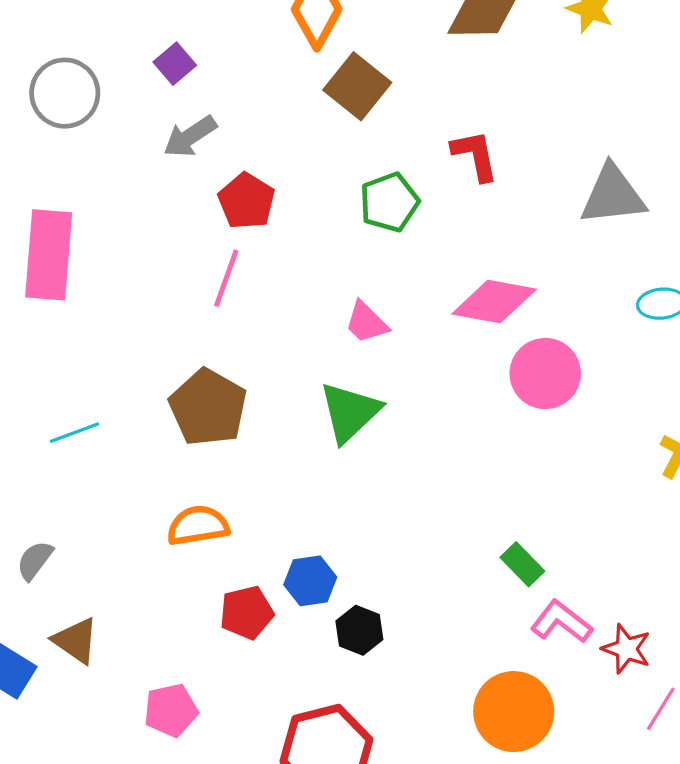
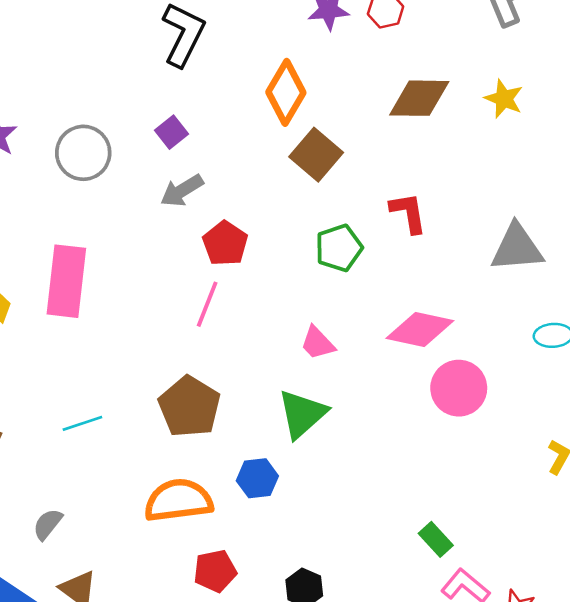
orange semicircle: (198, 525) -> (178, 500), size x1.4
blue hexagon: (310, 581) -> (257, 478), moved

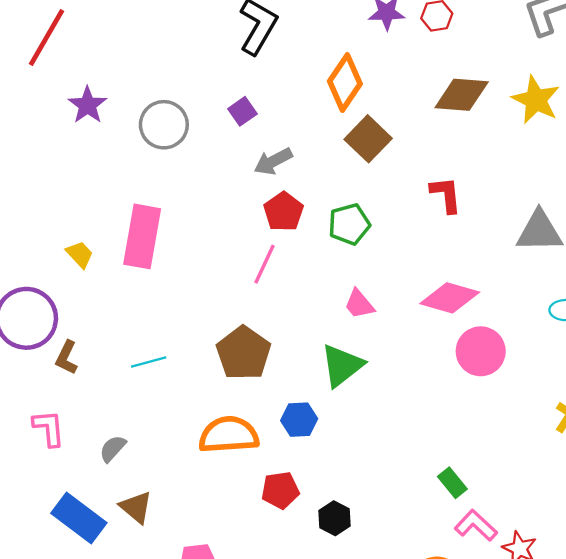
yellow star: (504, 99) -> (536, 100), size x1.4
gray arrow: (182, 191) -> (273, 161), moved
green pentagon: (339, 248) -> (349, 224), moved
red pentagon: (215, 571) -> (280, 490), moved

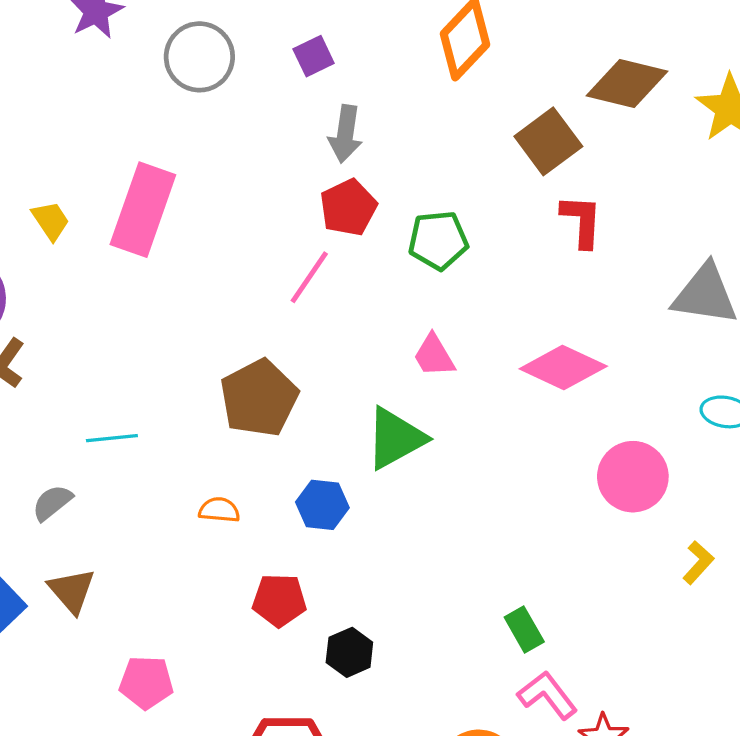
brown square: (368, 139) -> (548, 141), moved
gray arrow: (273, 161) -> (345, 134), turned -63
pink circle: (481, 351) -> (633, 477), moved
cyan line: (149, 362) -> (112, 438), moved
orange semicircle: (229, 435) -> (219, 510), size x0.5

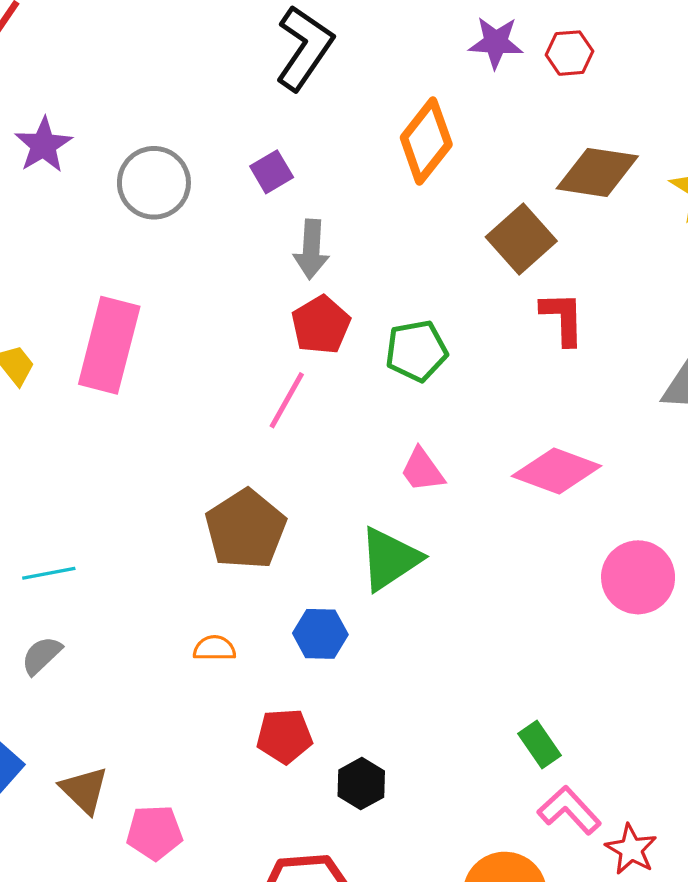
cyan line: (112, 438) -> (49, 573), moved
brown triangle: (72, 591) -> (84, 790), moved

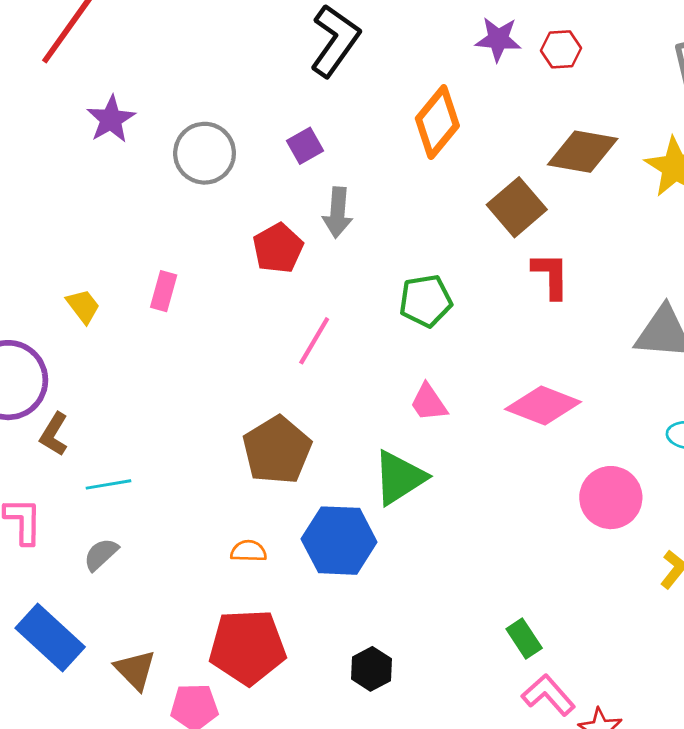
red pentagon: (321, 325) -> (278, 248), moved
pink rectangle: (109, 345) -> (164, 291), size x0.5
blue hexagon: (320, 634) -> (339, 541), size x1.6
red pentagon: (284, 736) -> (247, 647), moved, size x1.6

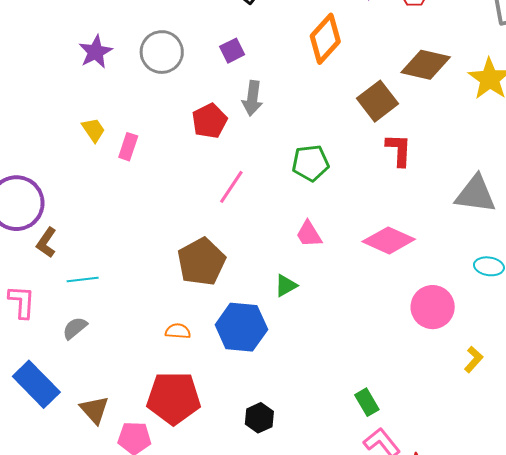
purple star: (111, 119) -> (96, 52), moved
yellow trapezoid: (83, 306) -> (93, 130), moved
green triangle: (399, 478) -> (286, 285), size x0.6

